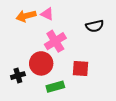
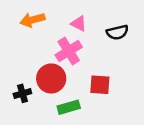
pink triangle: (47, 14) -> (79, 24), moved

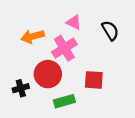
orange arrow: (32, 20) -> (33, 36), moved
black semicircle: (117, 32) -> (110, 31), turned -108

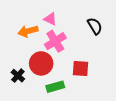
pink triangle: (74, 22) -> (50, 19), moved
black cross: (21, 88) -> (18, 76), turned -32

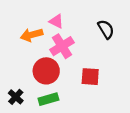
black cross: (18, 76) -> (16, 97), moved
green rectangle: (55, 87) -> (48, 99), moved

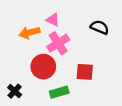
black semicircle: (106, 29) -> (100, 27), turned -36
green rectangle: (48, 99) -> (59, 92), moved

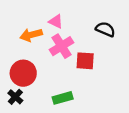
red circle: (43, 67) -> (23, 73), moved
red square: (85, 72) -> (85, 61), moved

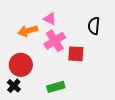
black semicircle: (105, 29) -> (94, 26), turned -108

